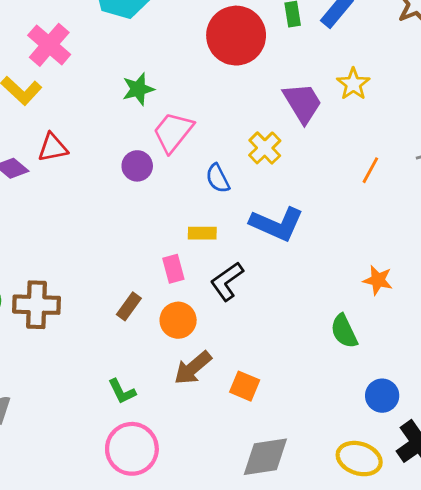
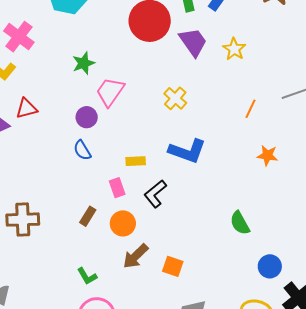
purple trapezoid: (303, 103) -> (193, 42), moved
blue semicircle: (218, 178) -> (82, 150), moved
orange star: (378, 280) -> (267, 155), moved

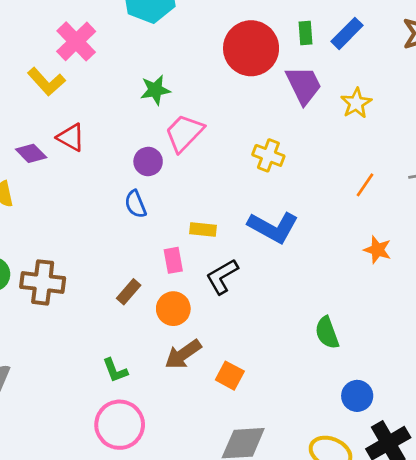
yellow cross: (175, 98) -> (268, 155), turned -30
red triangle: (26, 108) -> (71, 137), turned 35

